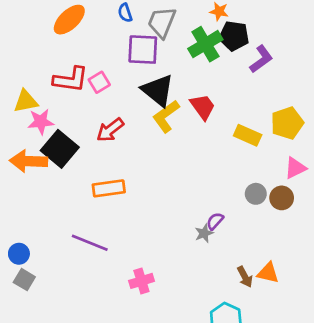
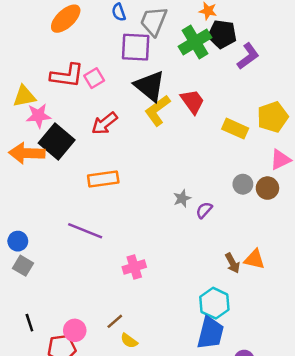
gray star: (204, 233) -> (182, 198), moved

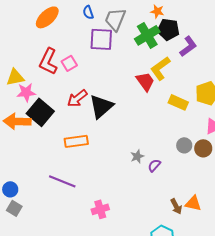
red L-shape: (67, 76) -> (48, 61), turned 108
black triangle: (150, 86) -> (101, 106), moved, turned 40
yellow L-shape: (157, 110) -> (160, 68), moved

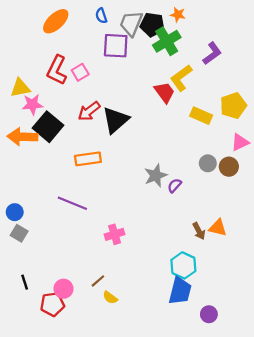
black pentagon: (168, 29) -> (152, 25), moved
gray star: (137, 156) -> (156, 176), size x1.5

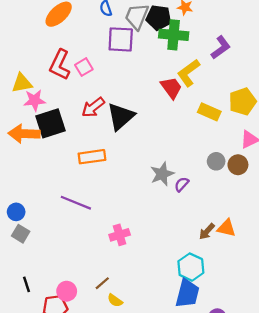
green cross: (167, 41) -> (174, 35), turned 36
black square: (48, 127) -> (51, 123), turned 32
brown arrow: (199, 231) -> (207, 231), turned 70

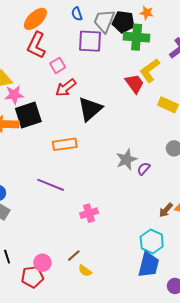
red L-shape: (60, 65) -> (36, 45), moved
red arrow: (93, 107) -> (66, 88), moved

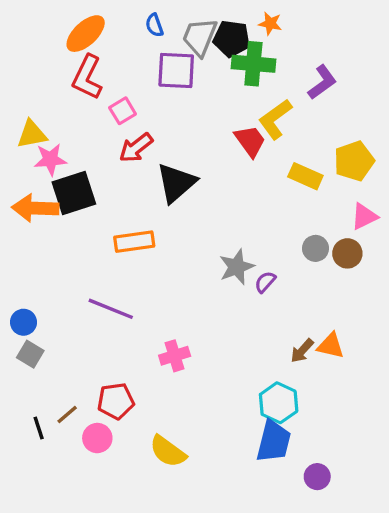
brown line: (74, 256) -> (67, 415), moved
yellow semicircle: (85, 271) -> (168, 451), size x1.6
red pentagon: (32, 277) -> (116, 401), moved

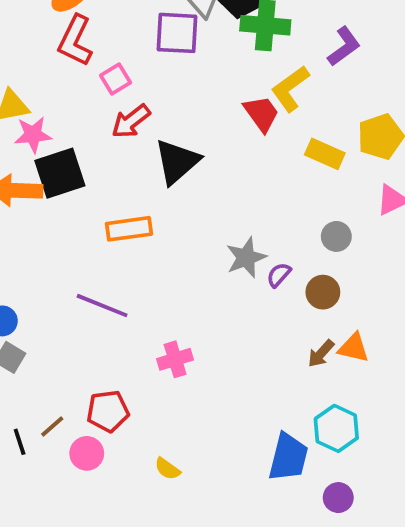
brown circle: (347, 253) -> (323, 292), moved
cyan hexagon: (279, 403) -> (336, 428), moved
yellow semicircle: (168, 451) -> (167, 469), size x0.6

